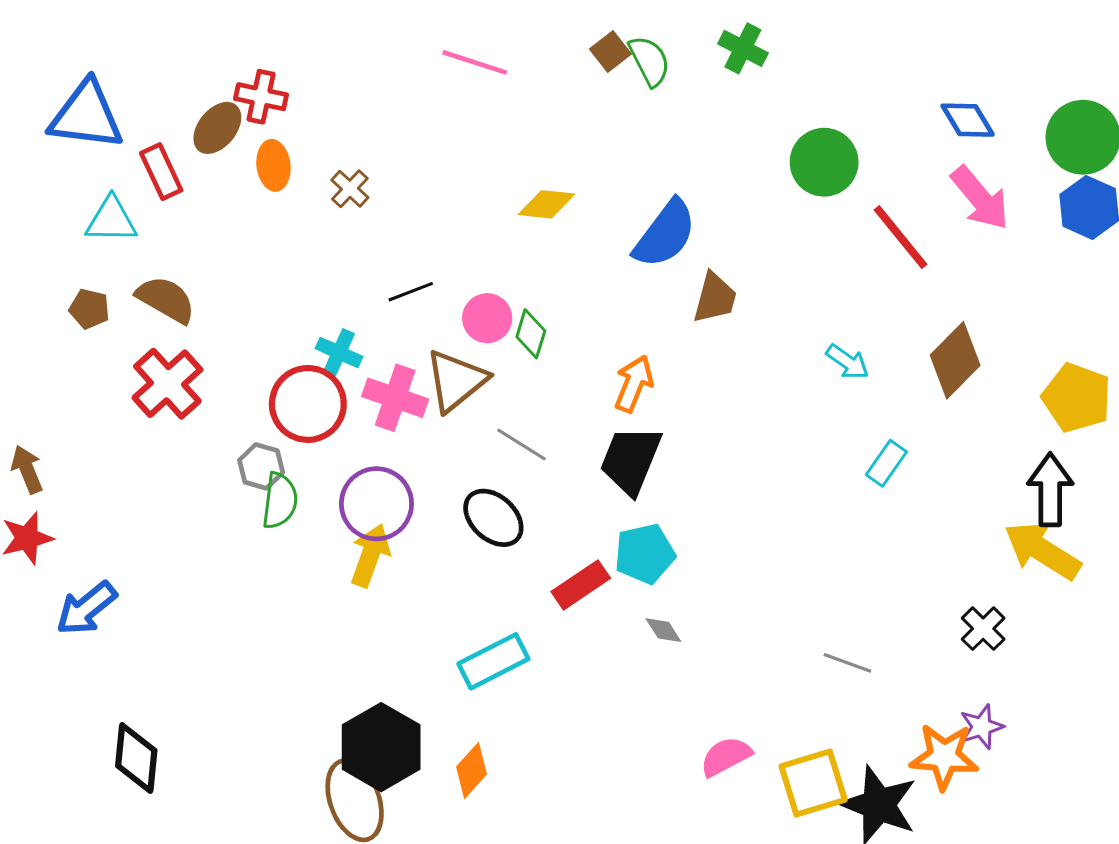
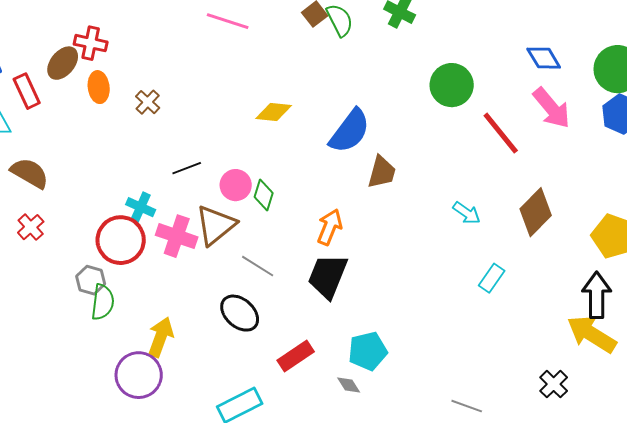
red cross: (167, 384) -> (31, 227), size x0.6
purple circle: (376, 504) -> (139, 375), moved
cyan pentagon: (645, 554) -> (368, 351), moved

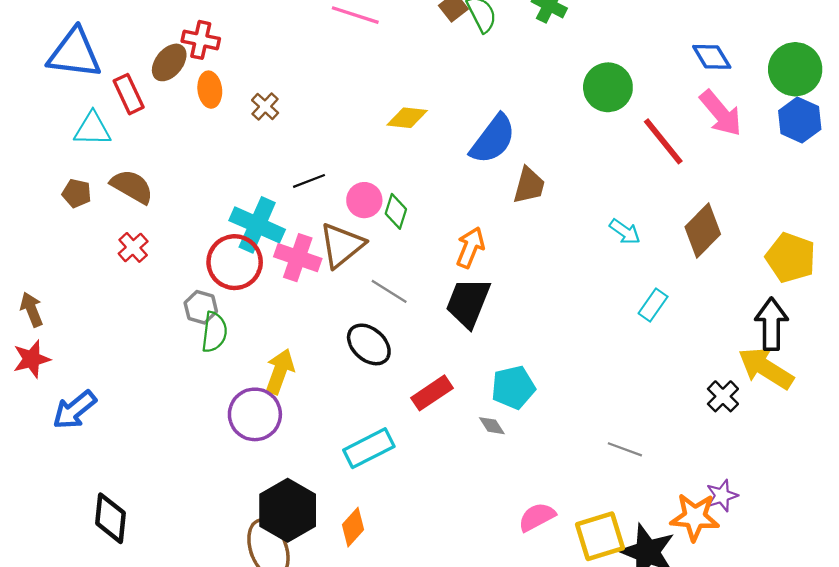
cyan cross: (141, 207) -> (257, 225), size x1.6
black cross: (554, 384) -> (723, 396), moved

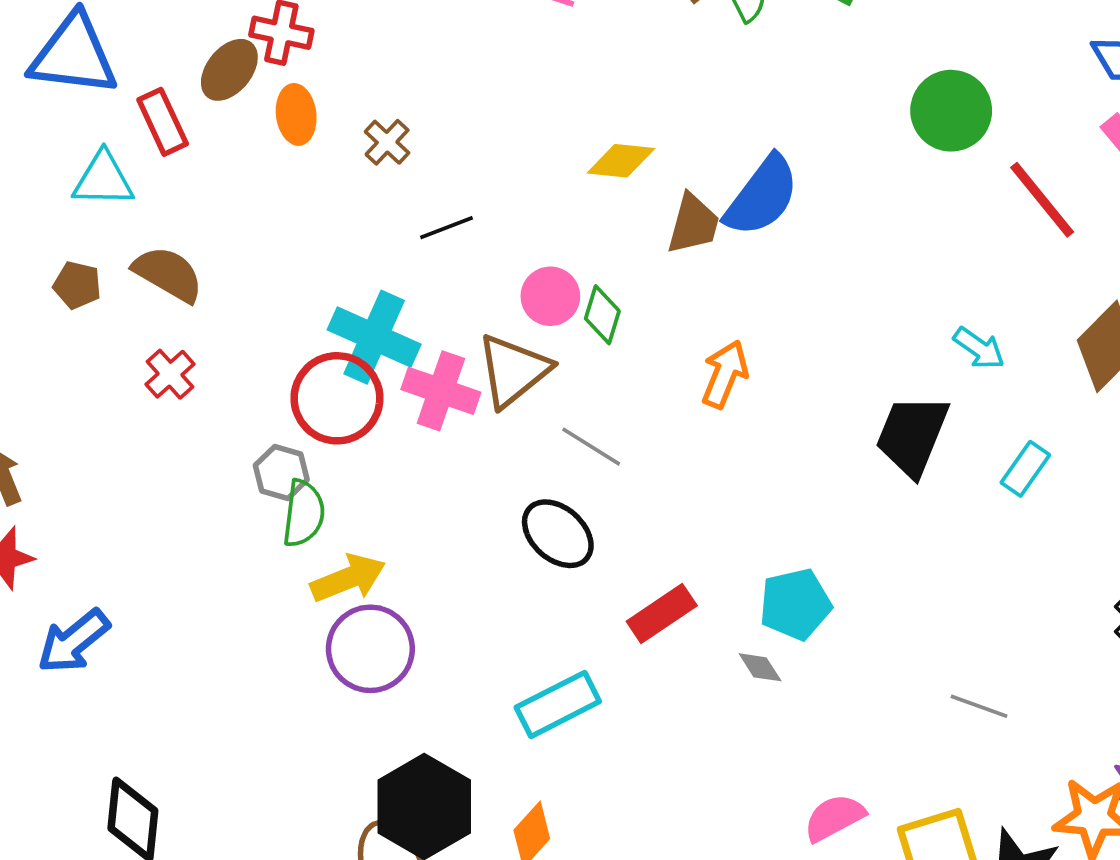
black line: (309, 181) -> (446, 228), moved
brown trapezoid: (529, 185) -> (693, 224), moved
black trapezoid: (468, 303) -> (912, 435), moved
yellow arrow: (280, 372) -> (348, 578), moved, turned 48

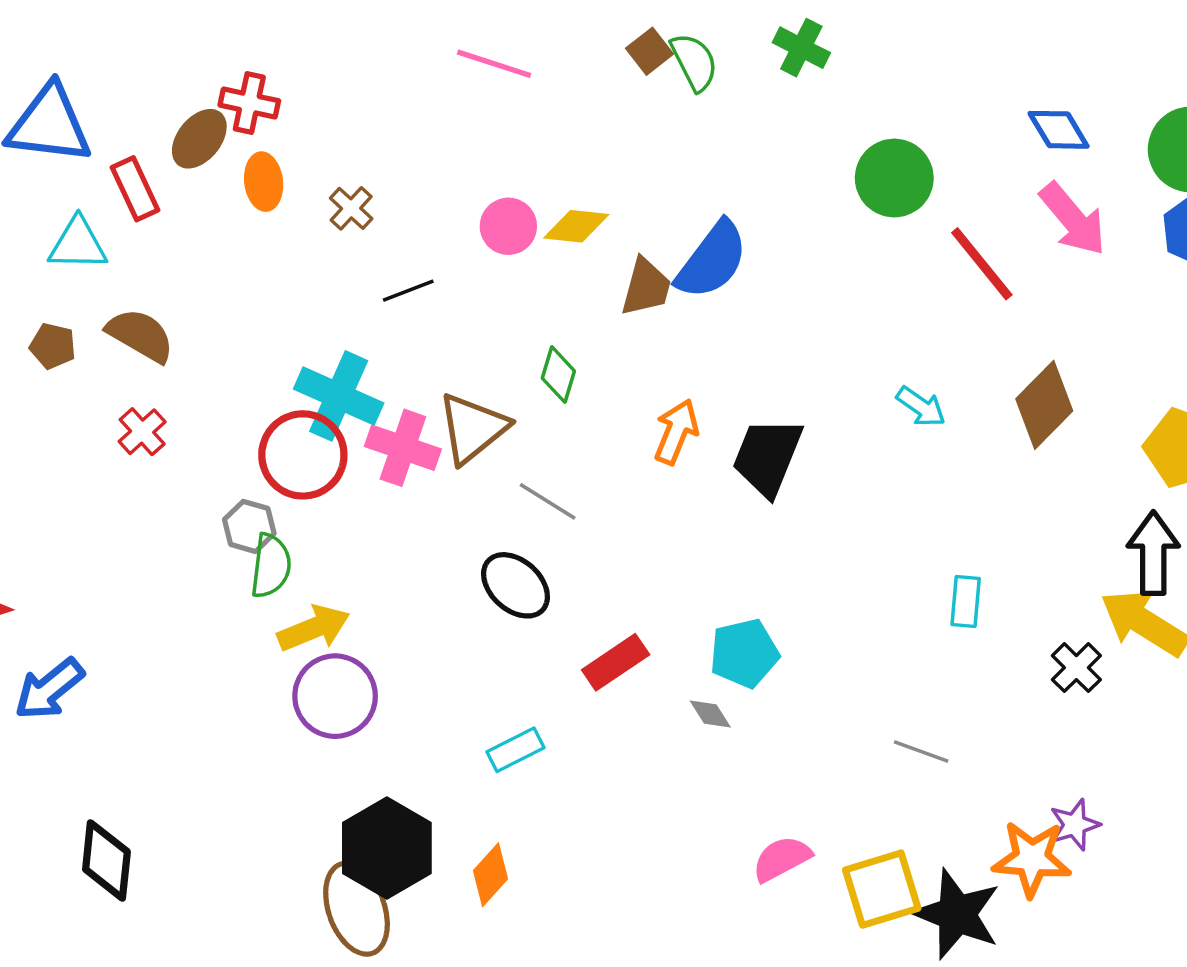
pink circle: (550, 296) -> (508, 226), moved
black trapezoid: (912, 435) -> (767, 457), moved
cyan rectangle: (1025, 469) -> (966, 601), moved, turned -30
cyan rectangle: (558, 704) -> (516, 750), size x0.7

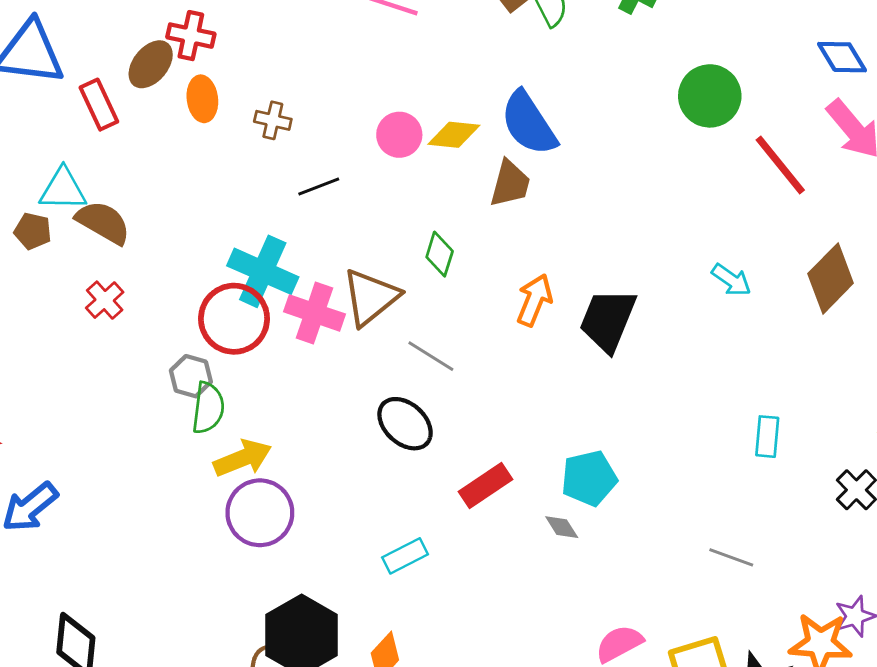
brown cross: (351, 208) -> (273, 120), turned -30
cyan triangle: (78, 244) -> (63, 189), moved
blue semicircle: (712, 260) -> (529, 123), moved, turned 110

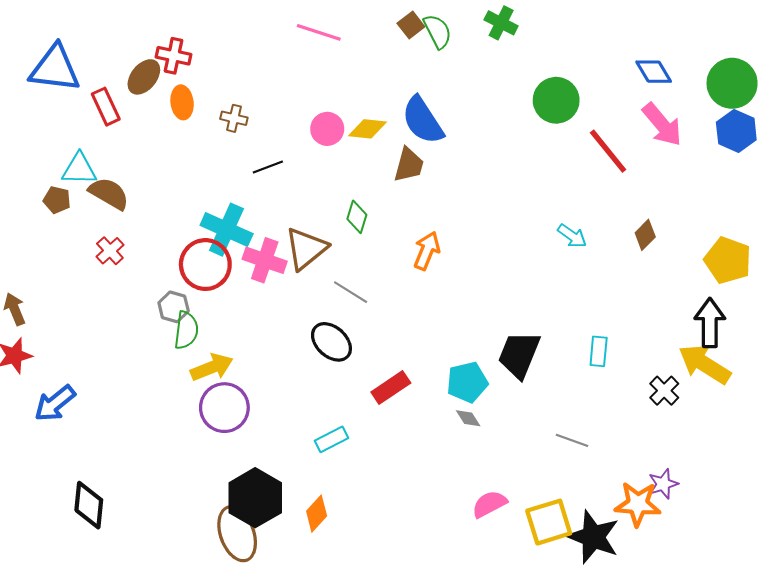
brown diamond: (831, 278) -> (645, 235), size x0.6
black trapezoid: (608, 320) -> (519, 355), moved
gray diamond: (562, 527) -> (468, 418), moved

